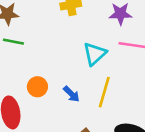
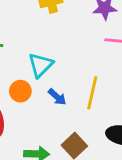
cyan triangle: (95, 54) -> (41, 65), moved

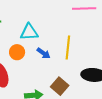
cyan triangle: (41, 65) -> (29, 32), turned 48

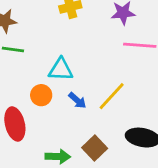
yellow line: (68, 47) -> (112, 96), turned 30

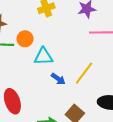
orange circle: (41, 95) -> (25, 39), moved

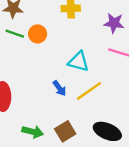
cyan triangle: (43, 56) -> (78, 61), moved

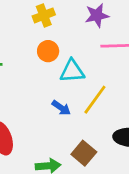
orange circle: (38, 34) -> (48, 51), moved

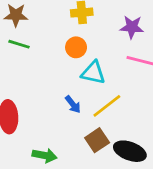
brown square: (84, 153) -> (97, 140), moved

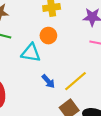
cyan triangle: (93, 73) -> (31, 53), moved

